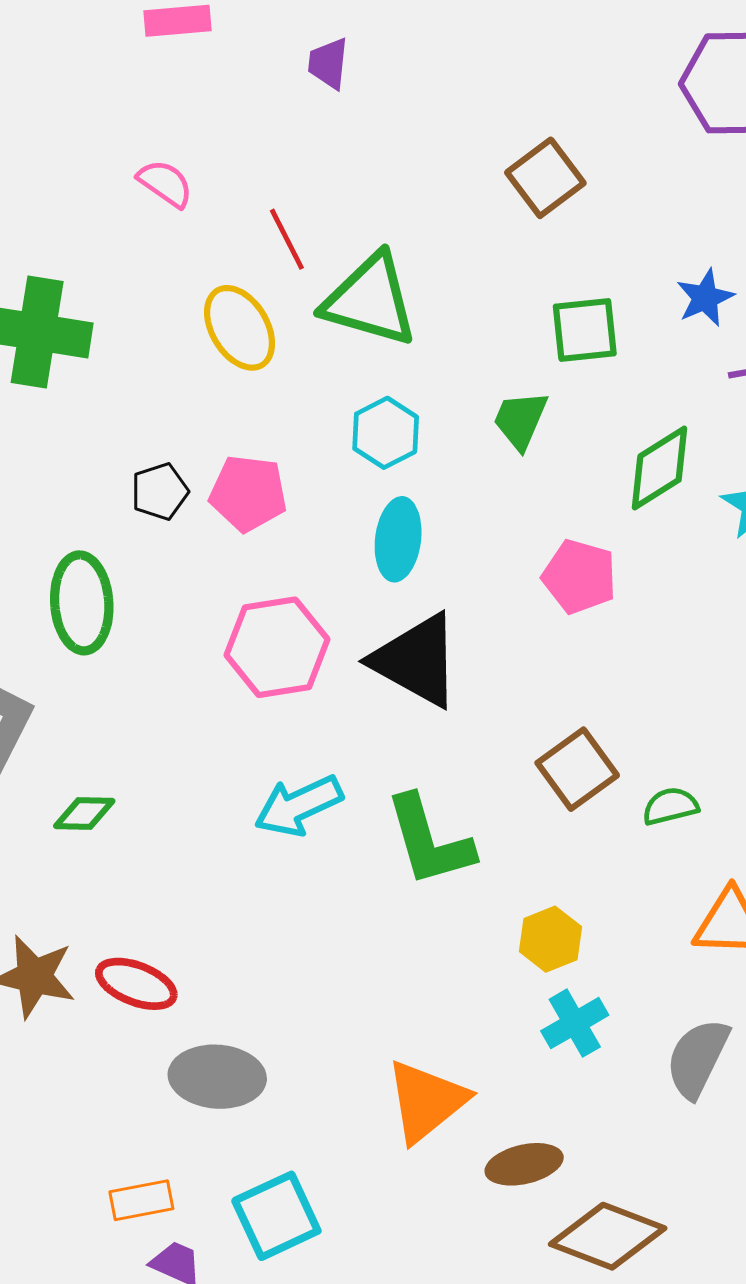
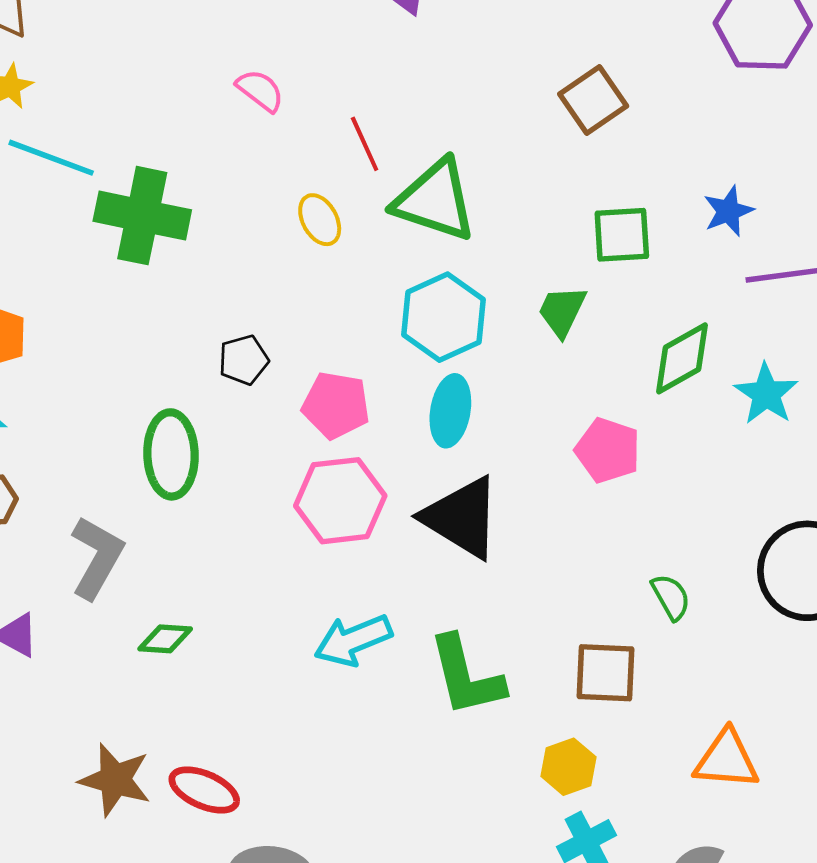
yellow ellipse: (240, 328) -> (320, 220), size x0.7
cyan hexagon: (386, 433) -> (444, 317), size x1.4
pink pentagon: (248, 493) -> (336, 405), moved
brown square: (577, 769) -> (605, 673), moved, turned 36
green semicircle: (670, 806) -> (671, 597), moved, turned 72

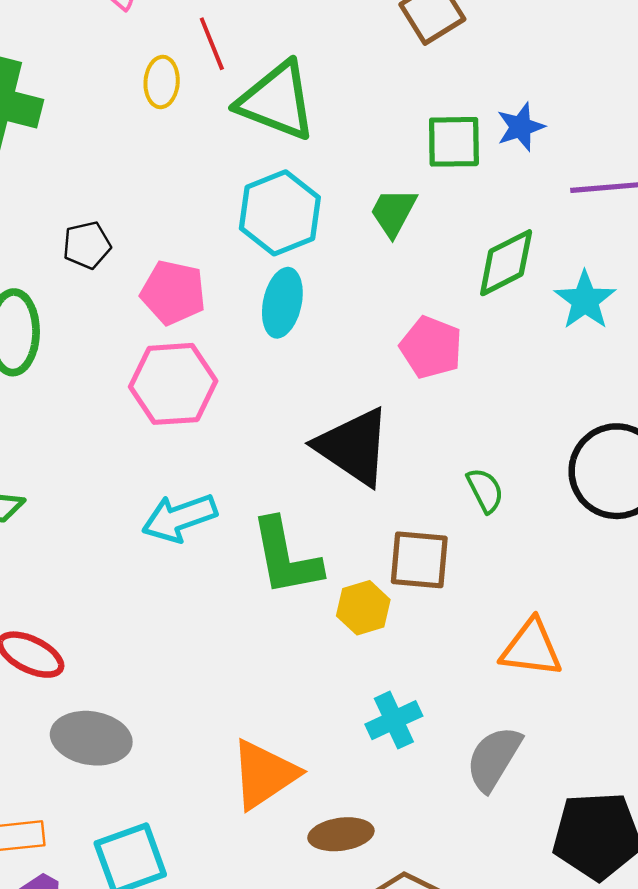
blue star: (728, 211) -> (521, 127), moved
yellow ellipse: (320, 220) -> (162, 82), moved, turned 30
black triangle: (462, 518) -> (353, 447), moved
yellow hexagon: (569, 767) -> (363, 608), moved

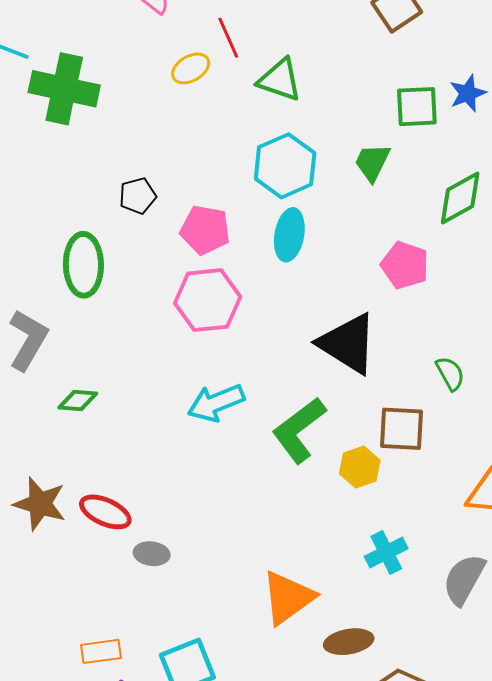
yellow ellipse: (162, 82) -> (191, 68), turned 57
green triangle: (277, 101) -> (280, 80), size x0.7
green L-shape: (286, 557) -> (299, 430), turned 66
gray ellipse: (91, 738) -> (152, 554), moved, size x0.6

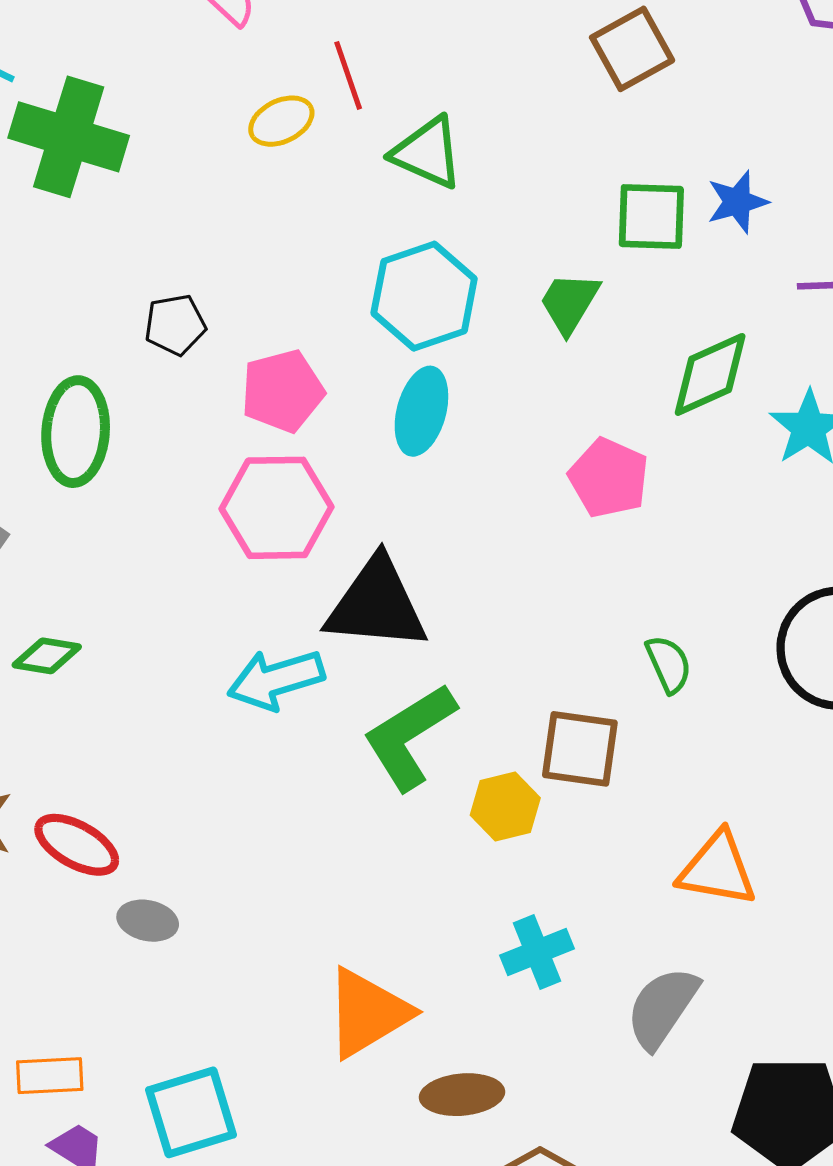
pink pentagon: (205, 230) -> (282, 391), turned -30
black triangle: (348, 344) -> (377, 604), moved, turned -32

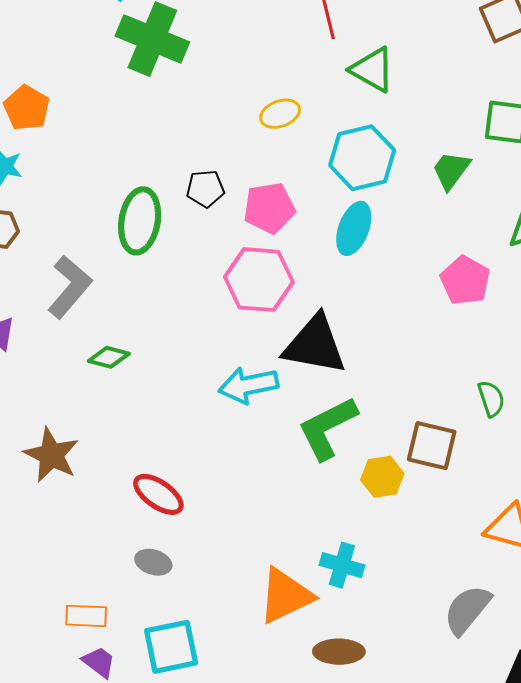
yellow ellipse: (281, 121) -> (280, 114), moved
black pentagon: (175, 325) -> (205, 189), moved
red ellipse: (77, 845) -> (158, 494), moved
gray ellipse: (148, 921) -> (153, 562), moved
cyan cross: (537, 952) -> (342, 565), moved, turned 33

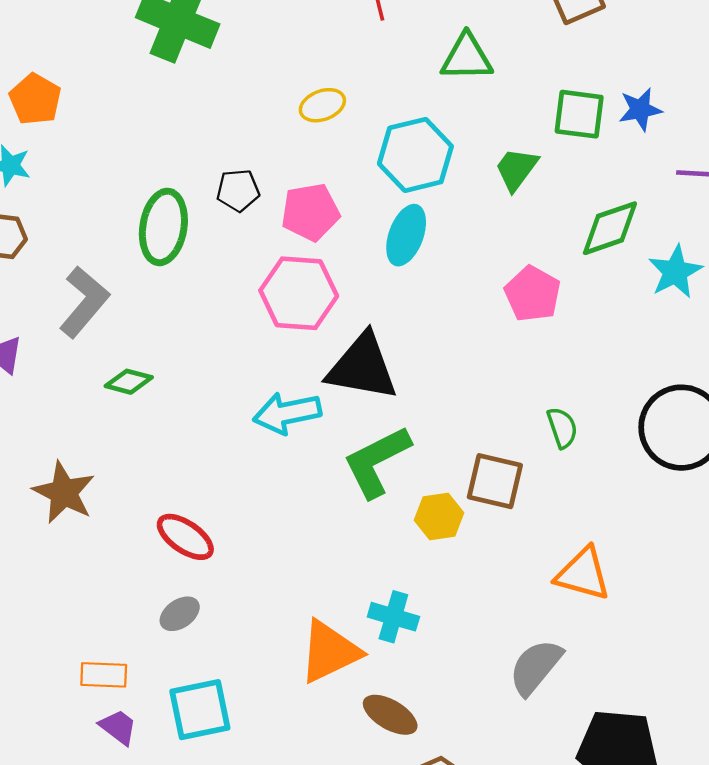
green triangle: (372, 70) -> (467, 57), moved, turned -30
gray ellipse: (153, 562) -> (180, 614), turned -52
brown ellipse: (339, 652) -> (390, 715), turned 30

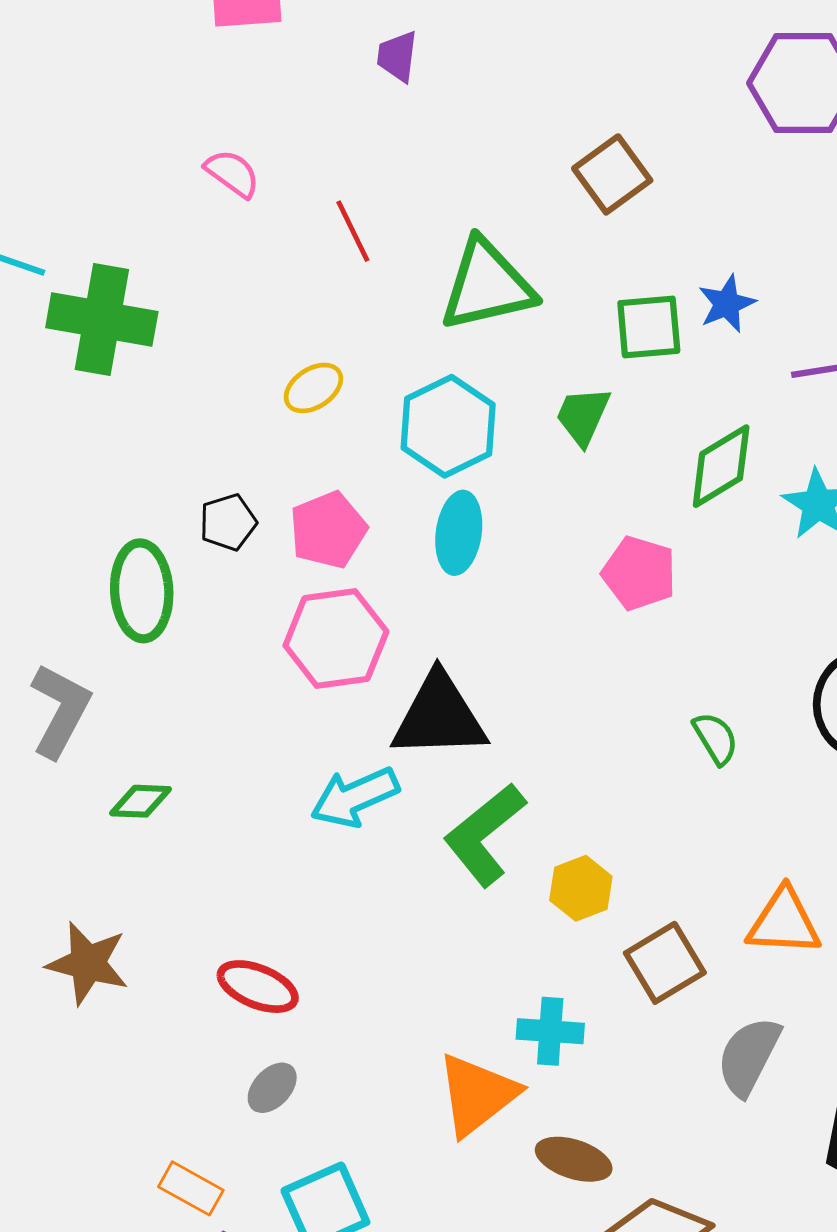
green triangle: (467, 57) -> (487, 285), size x1.4
brown square: (495, 481) -> (665, 963), moved, turned -32
orange rectangle: (104, 675) -> (191, 1188), turned 39

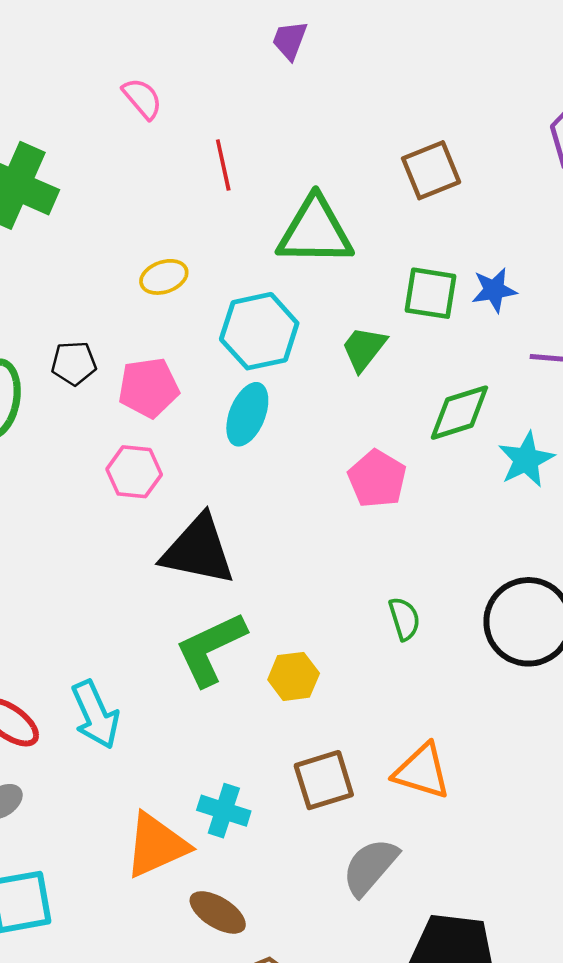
pink hexagon: (336, 639) -> (134, 472), size x0.7
cyan arrow: (355, 797) -> (95, 715), moved, turned -104
yellow hexagon: (581, 888) -> (294, 676), moved

